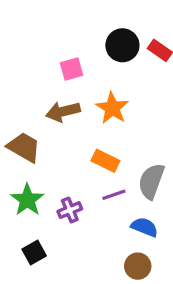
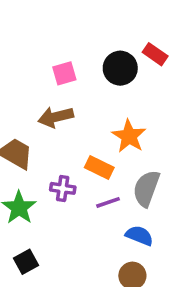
black circle: (122, 45) -> (120, 68), moved
orange star: (112, 108) -> (129, 136), moved
purple cross: (70, 210) -> (63, 188), moved, turned 30

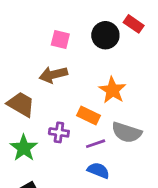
pink square: (64, 73) -> (60, 39), turned 30
gray semicircle: (146, 188) -> (127, 132), turned -92
blue semicircle: (139, 236) -> (98, 170), moved

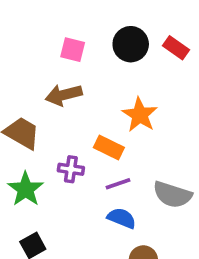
red rectangle: (134, 24) -> (176, 48), moved
gray semicircle: (127, 132) -> (172, 195), moved

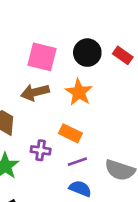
pink square: (73, 50) -> (42, 57), size x1.5
orange star: (140, 115) -> (79, 92), moved

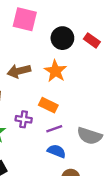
pink square: (42, 57) -> (25, 19), moved

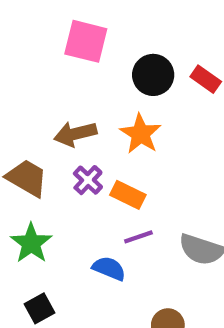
purple cross: (24, 119) -> (88, 180), moved, turned 35
blue semicircle: (57, 151) -> (109, 268), moved

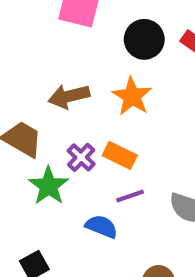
purple cross: (88, 180) -> (81, 157), moved
green star: (31, 243) -> (49, 186), moved

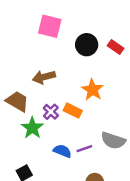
orange star: (132, 96) -> (92, 90), moved
purple line: (130, 196) -> (84, 149), moved

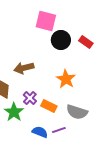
pink square: (50, 26) -> (46, 21), moved
orange rectangle: (73, 111) -> (49, 106), moved
gray semicircle: (113, 141) -> (77, 112), moved

